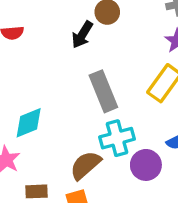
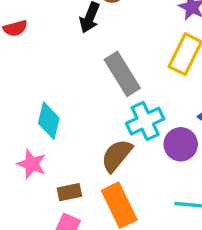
cyan diamond: (29, 123) -> (49, 121), turned -44

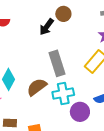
brown semicircle: (117, 155) -> (37, 87), moved

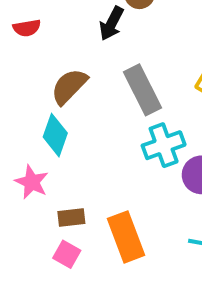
brown semicircle: (37, 87) -> (69, 86), moved

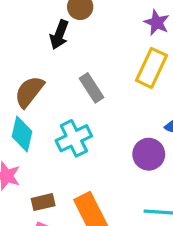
gray rectangle: (143, 90) -> (92, 88), size x0.7
cyan cross: (164, 145) -> (74, 138), moved

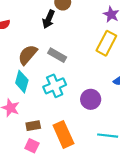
gray rectangle: (92, 88) -> (57, 55), moved, turned -30
purple circle: (149, 154) -> (91, 99), moved

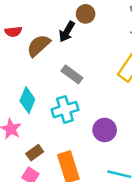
brown semicircle: (28, 55) -> (39, 46), moved
brown rectangle: (33, 126) -> (35, 153), turned -32

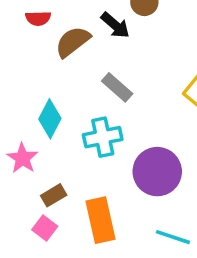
black arrow: (67, 32) -> (115, 25), turned -85
purple circle: (105, 130) -> (157, 172), size x1.4

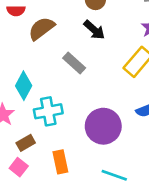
black arrow: (115, 25) -> (94, 30), moved
cyan cross: (103, 137) -> (48, 111), moved
orange rectangle: (100, 220) -> (60, 162), size x0.7

